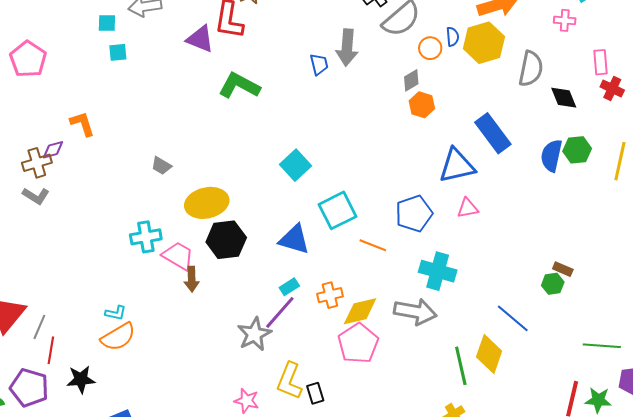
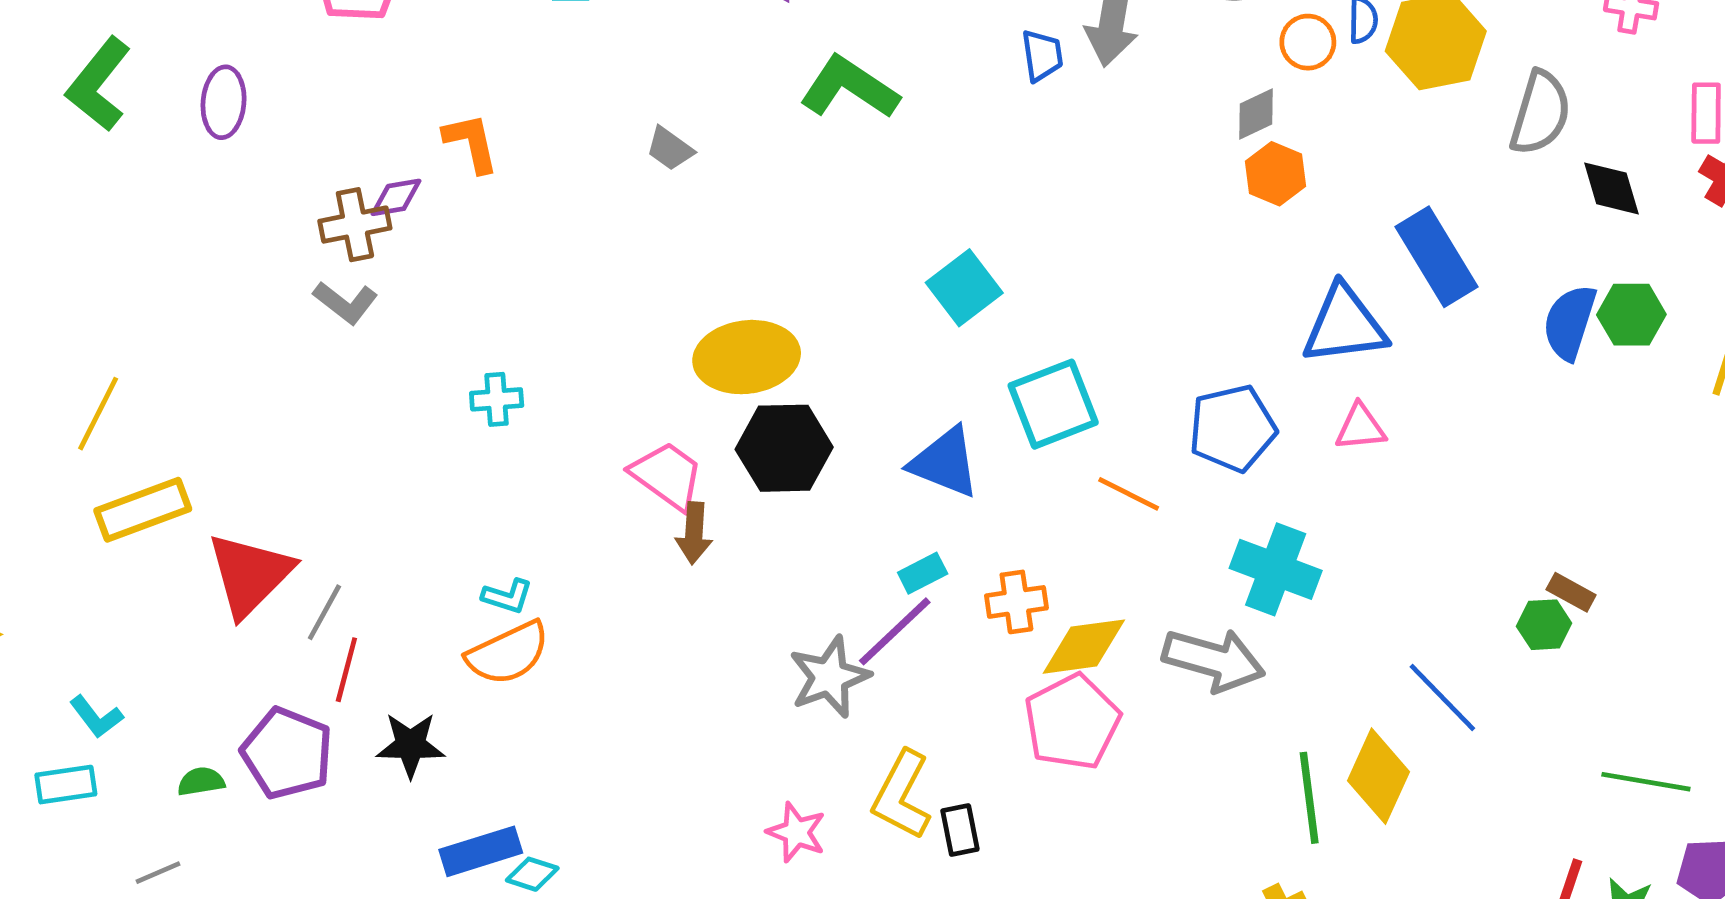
gray trapezoid: (161, 166) -> (670, 149), moved
cyan cross: (146, 237) -> (497, 399), moved, size x0.7

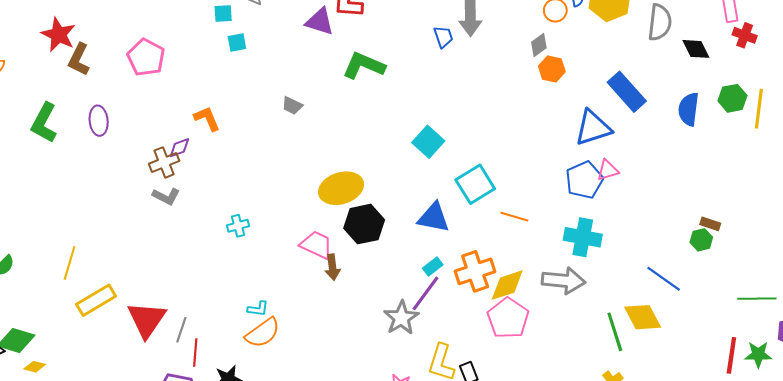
green hexagon: (1631, 315) -> (732, 98), moved
blue pentagon: (1232, 428) -> (584, 180), moved
orange cross: (1016, 602) -> (475, 271), size x1.5
yellow diamond: (1378, 776) -> (643, 317), turned -42

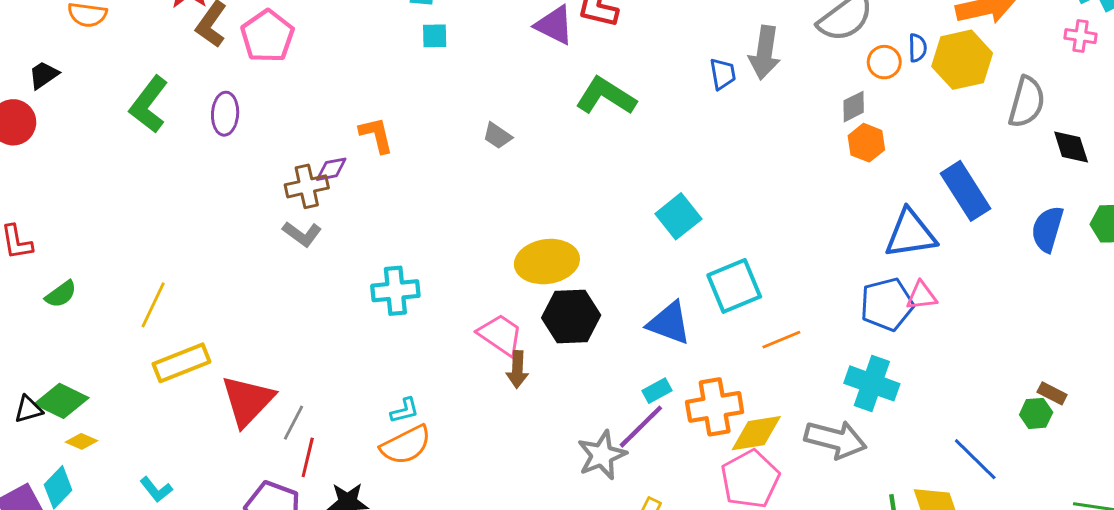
pink pentagon: (146, 57) -> (267, 36), moved
orange line: (514, 217) -> (781, 340), turned -48
cyan cross: (238, 226) -> (395, 291), size x1.5
cyan L-shape: (258, 309) -> (405, 410), turned -30

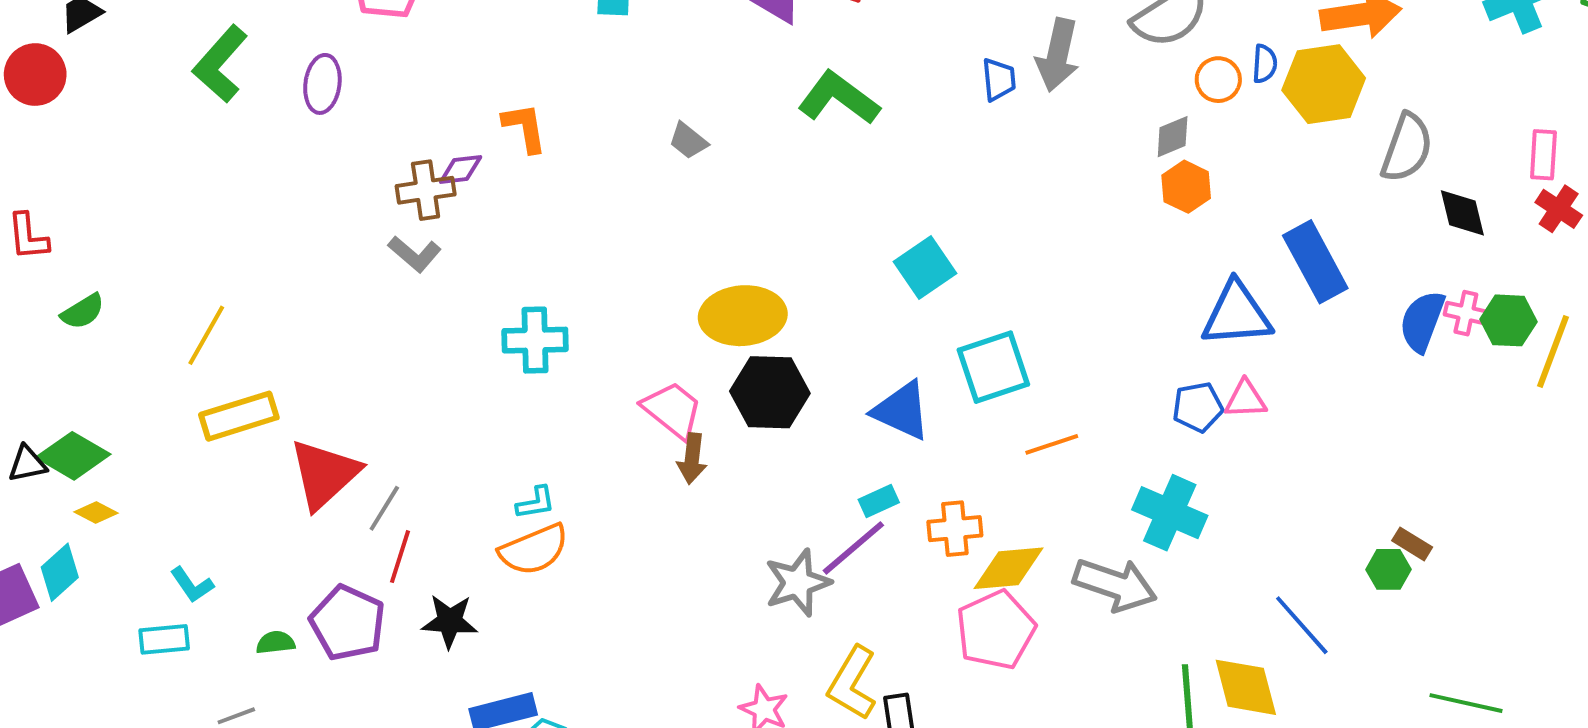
pink cross: (1080, 36) -> (1466, 313), moved
blue pentagon: (887, 304) -> (1198, 407), size x0.7
orange cross: (715, 407) -> (955, 529), size x0.7

